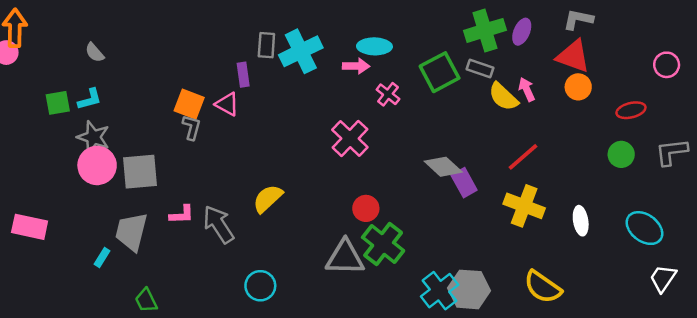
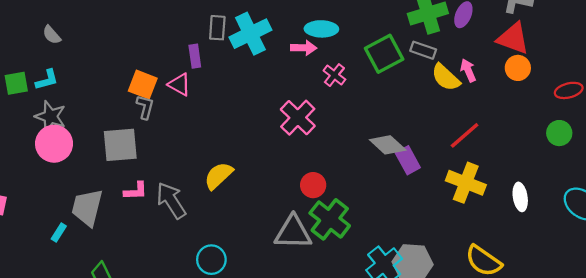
gray square: (140, 172) -> (120, 145), moved

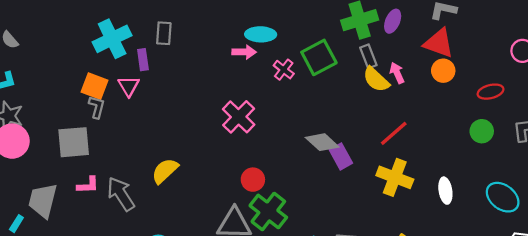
cyan cross: (250, 34) -> (112, 39), moved
gray rectangle: (423, 50) -> (368, 56), moved, turned 50
pink cross: (334, 75) -> (284, 70), moved
pink triangle: (179, 85) -> (129, 86), turned 30

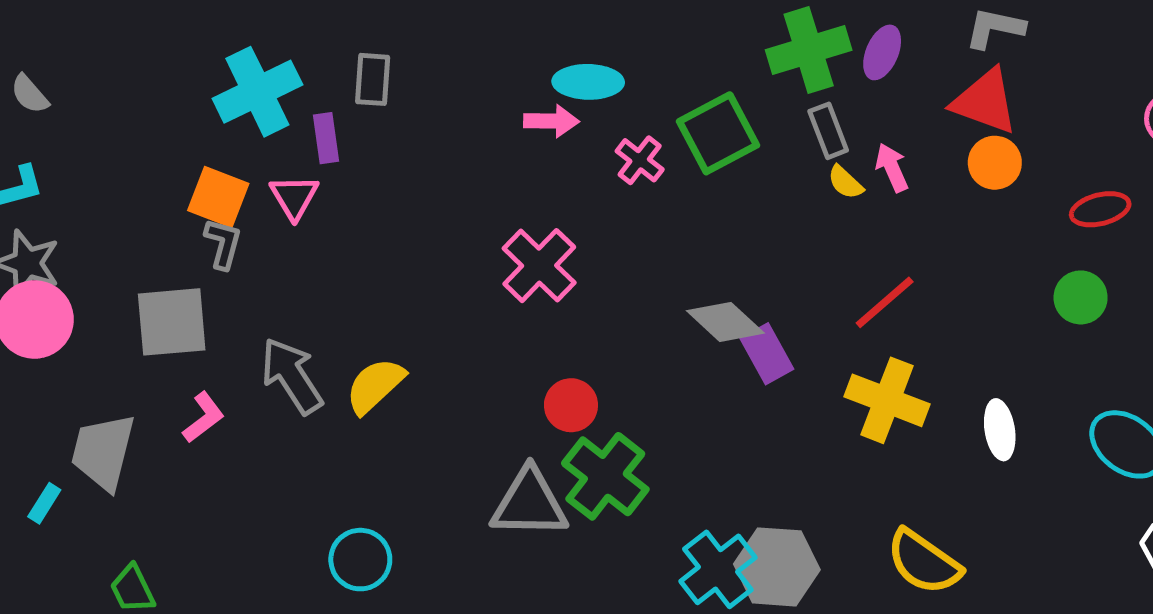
yellow semicircle: (376, 79) -> (845, 182), size x0.6
pink L-shape: (88, 185) -> (204, 417), turned -35
gray arrow: (121, 194) -> (292, 376), moved

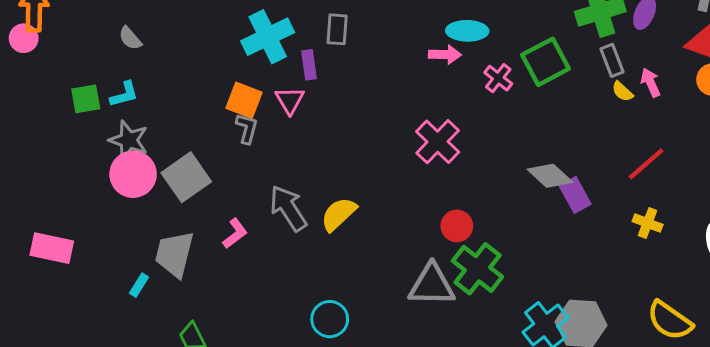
gray square: (172, 322) -> (186, 177), moved, turned -30
yellow cross: (887, 400) -> (648, 223), size x0.6

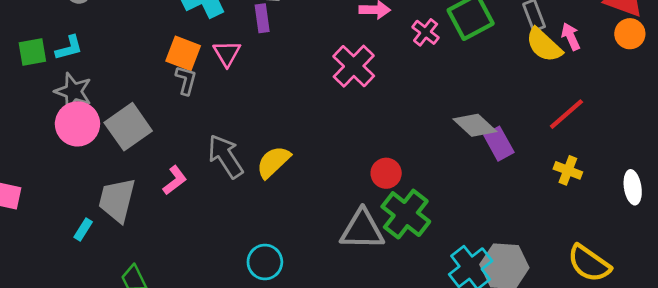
purple rectangle: (309, 65) -> (262, 18), moved
yellow semicircle: (622, 91) -> (544, 45), size x1.8
pink cross: (438, 142) -> (354, 66), moved

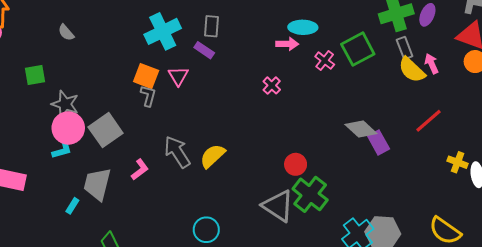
purple rectangle: (262, 18) -> (204, 50), turned -48
cyan L-shape: (69, 48) -> (62, 150), moved
pink cross: (354, 66) -> (272, 85), size x0.6
yellow cross: (568, 170) -> (458, 162), moved
gray triangle: (362, 230) -> (278, 206), turned 32

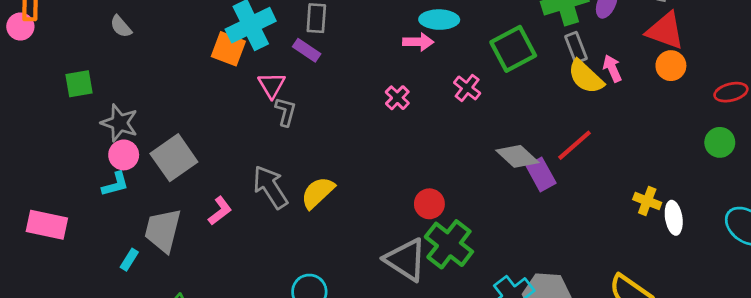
pink cross: (325, 61) -> (467, 88), moved
orange square: (146, 76) -> (228, 49), moved
gray L-shape: (148, 96) -> (286, 112), moved
red line: (428, 121) -> (575, 145), moved
pink circle: (68, 128) -> (124, 155), size x0.7

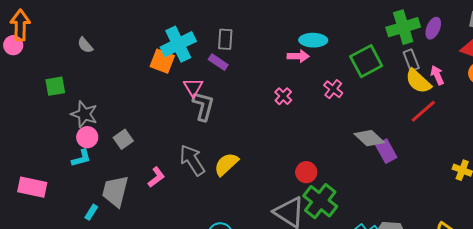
gray L-shape: (286, 112) -> (203, 106), size x1.4
red line: (575, 145) -> (423, 111), moved
gray square: (174, 158) -> (123, 139), size x0.6

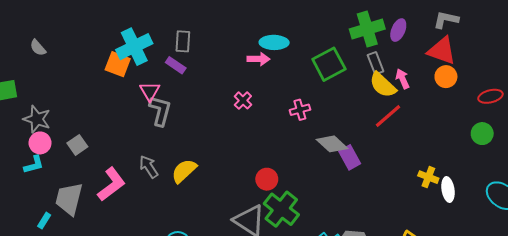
pink cross: (333, 89) -> (300, 110), moved, turned 36
gray arrow: (192, 160) -> (149, 167), size x0.7
pink L-shape: (156, 177) -> (111, 184), size x1.6

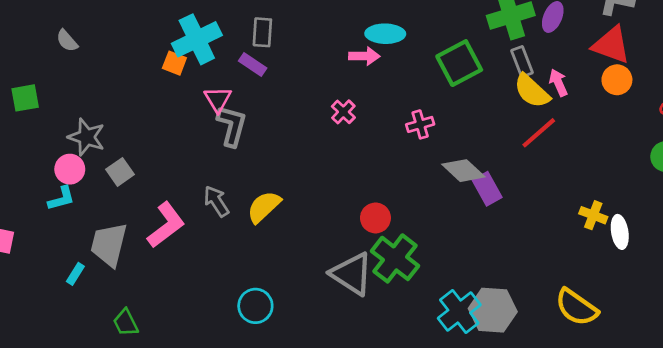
orange square: (118, 64) -> (174, 63), size x0.7
gray star: (37, 119) -> (87, 137), moved

